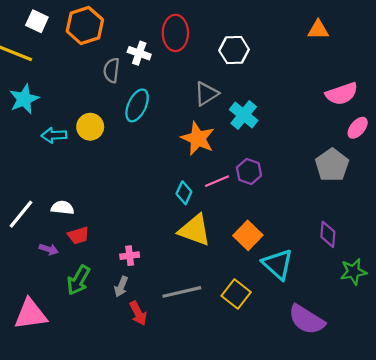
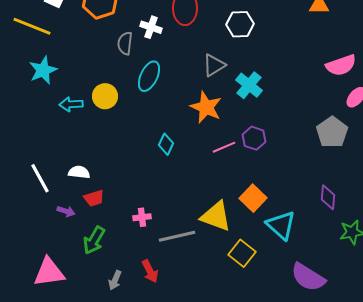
cyan diamond: (184, 193) -> (166, 144), moved
white line: (21, 214) -> (40, 178), turned -68
yellow triangle: (195, 230) -> (216, 216), moved
gray arrow: (121, 287) -> (115, 280), moved
gray line: (182, 292) -> (177, 236), moved

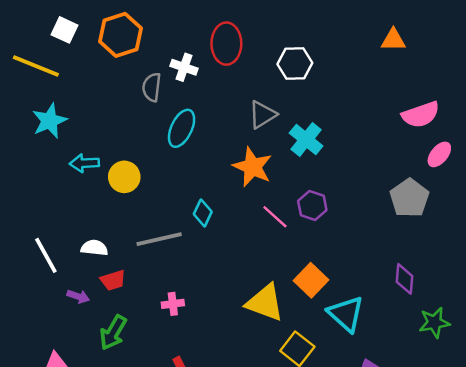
yellow circle: (105, 96) -> (124, 177), moved
pink line: (224, 147) -> (275, 217), turned 65
gray line: (177, 236) -> (159, 239), moved

